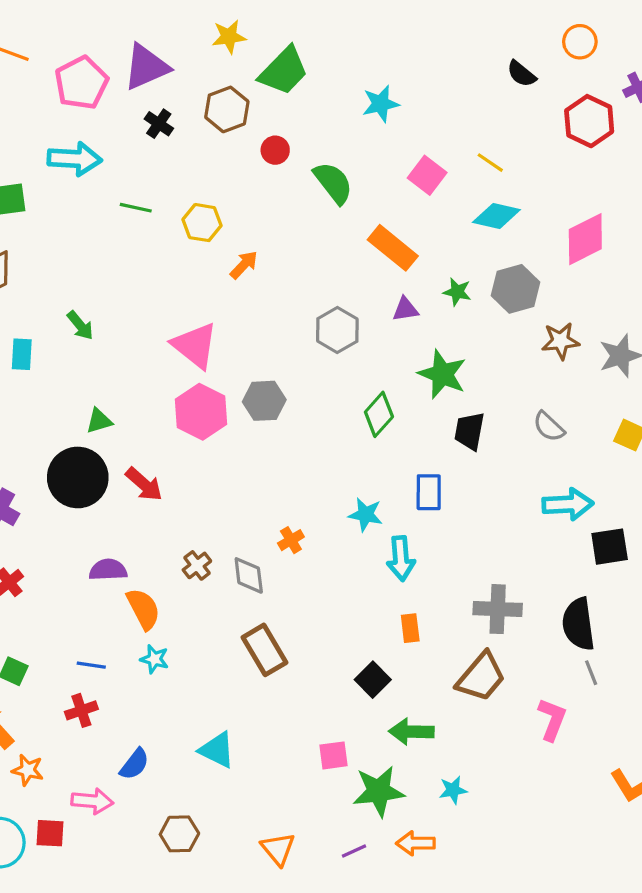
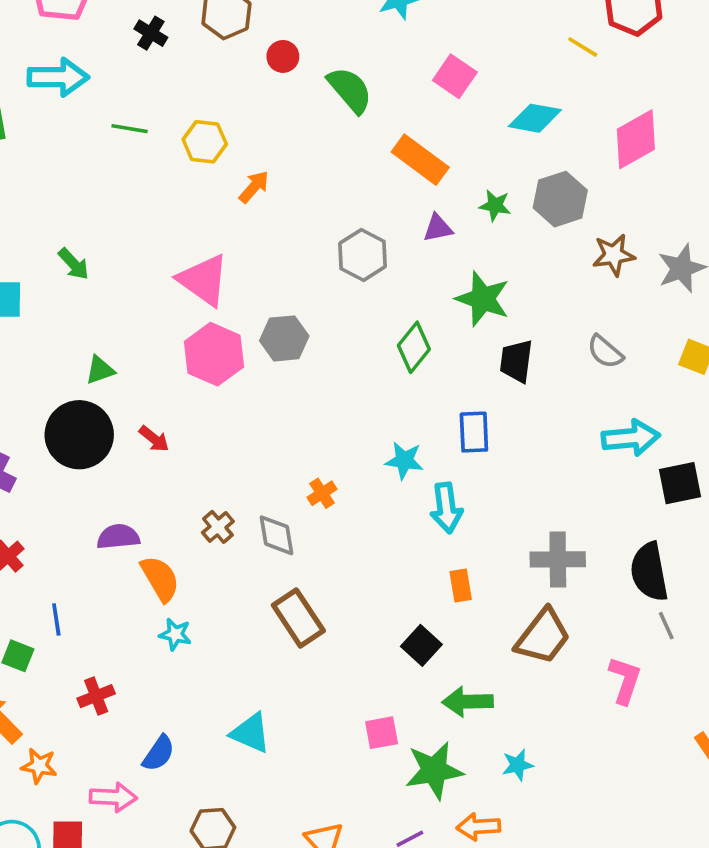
yellow line: (490, 163) -> (583, 47), moved
red arrow: (144, 484) -> (154, 439), size x0.7
blue line: (91, 665) -> (56, 620), moved, turned 76

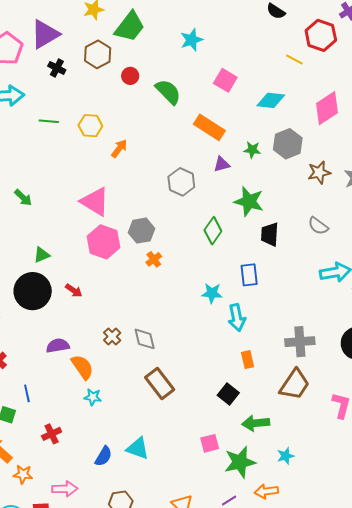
orange cross: (322, 493) -> (154, 259), moved
blue semicircle: (159, 753) -> (103, 456), moved

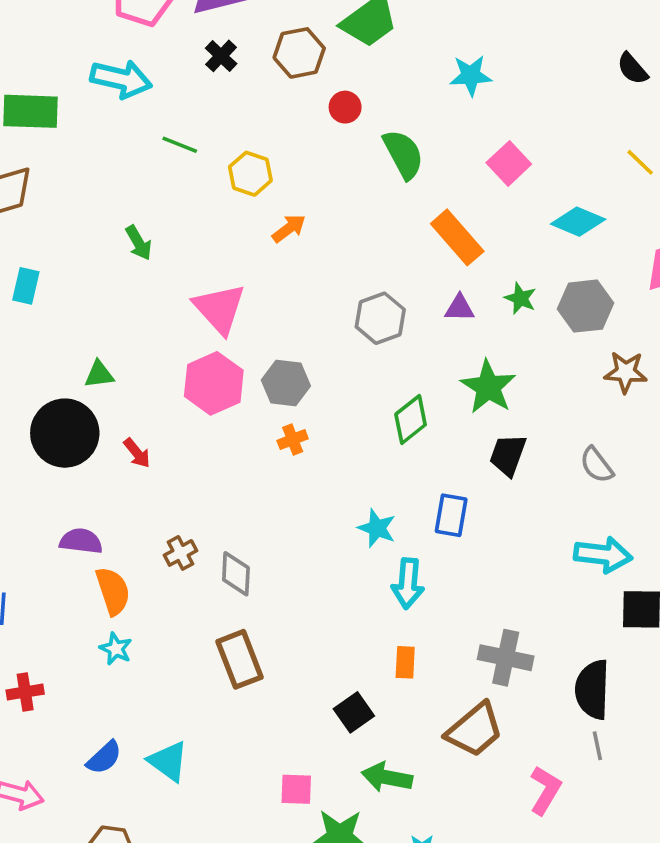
green arrow: (23, 198) -> (139, 243), moved

